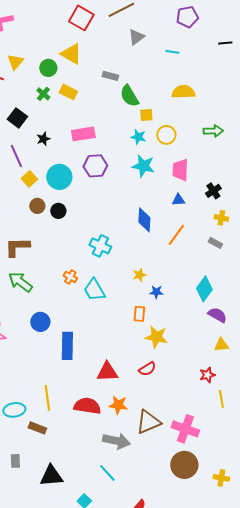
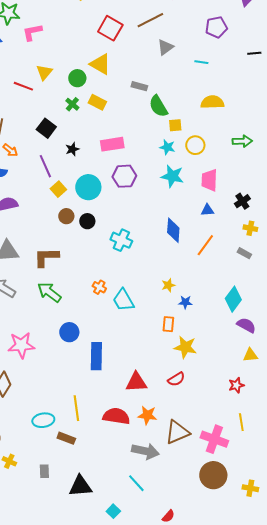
cyan cross: (100, 246) -> (121, 240), moved
yellow line: (221, 399) -> (241, 422), moved

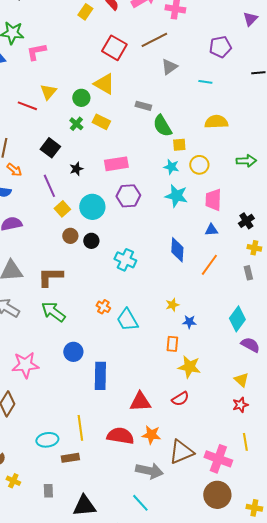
gray rectangle: (244, 253) -> (248, 273), turned 48
yellow triangle: (250, 355) -> (241, 380), moved, turned 49
brown rectangle: (66, 438) -> (70, 458), turned -30

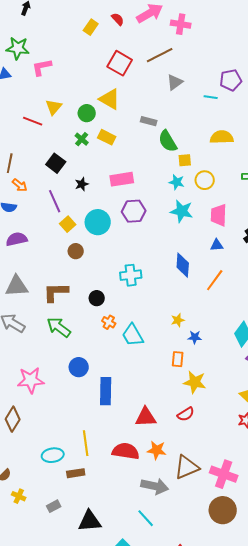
purple pentagon: (220, 47) -> (231, 80), moved
black circle: (91, 241) -> (97, 298), moved
cyan cross: (125, 260) -> (131, 275), turned -30
gray rectangle: (48, 491) -> (54, 506), turned 64

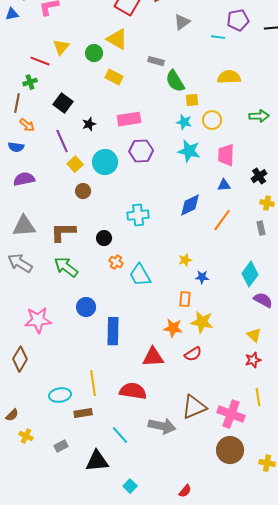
green cross: (82, 139) -> (30, 82), moved, turned 32
blue diamond: (183, 265) -> (190, 205), turned 60
orange star: (157, 450) -> (173, 328), moved
cyan line: (146, 518) -> (120, 435), moved

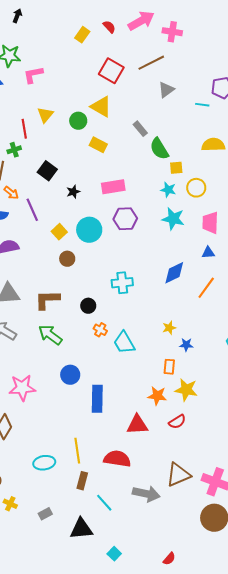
red line: (40, 61) -> (24, 129), turned 60
gray rectangle: (156, 61) -> (140, 129), turned 35
purple line: (62, 141) -> (32, 210), moved
brown rectangle: (83, 413) -> (82, 481), moved, turned -66

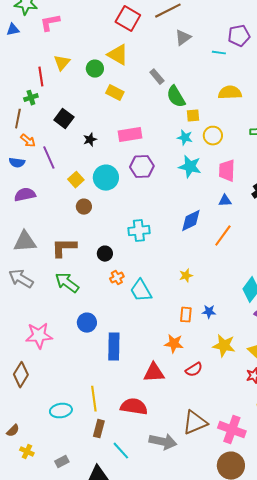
orange cross: (100, 330) -> (117, 278), turned 32
blue star: (186, 345) -> (209, 312), moved
yellow star: (186, 390) -> (224, 346), moved

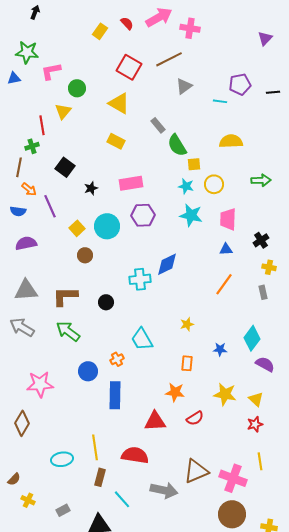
green circle: (95, 69) -> (77, 88), moved
blue diamond: (191, 221) -> (167, 264), moved
orange cross: (117, 278) -> (117, 359), moved
blue star: (209, 312) -> (220, 349), moved

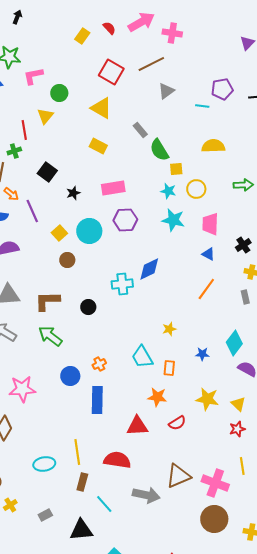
blue triangle: (226, 249) -> (208, 254), turned 32
cyan trapezoid: (142, 339) -> (142, 357), moved
yellow cross: (28, 500) -> (10, 505), turned 32

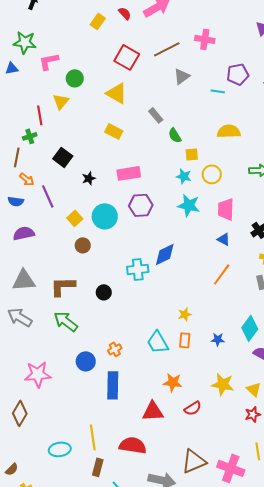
pink cross: (172, 33) -> (205, 39), moved
green semicircle: (159, 150) -> (175, 135), size x0.7
orange rectangle: (169, 368) -> (185, 340), moved

